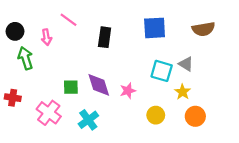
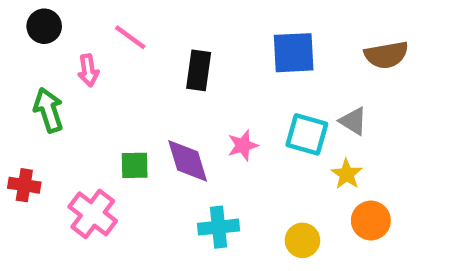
black circle: (15, 31) -> (44, 26), moved
pink star: (128, 91) -> (243, 145), moved
yellow circle: (156, 115) -> (302, 240), moved
cyan cross: (88, 120) -> (219, 227), moved, turned 30

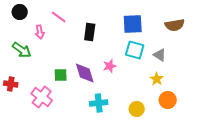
green arrow: (49, 110) -> (22, 50), turned 144
cyan square: (307, 134) -> (135, 50), moved

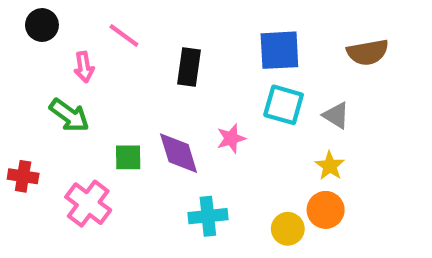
green arrow: (22, 50) -> (69, 115), moved
orange circle: (168, 100) -> (326, 210), moved

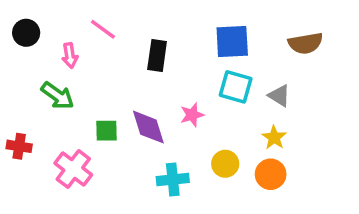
black circle: (42, 25) -> (26, 33), moved
yellow circle: (288, 229) -> (225, 164), moved

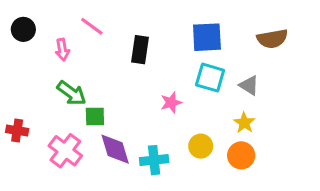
green arrow: (58, 96) -> (72, 93), moved
purple diamond: (148, 127) -> (115, 149), moved

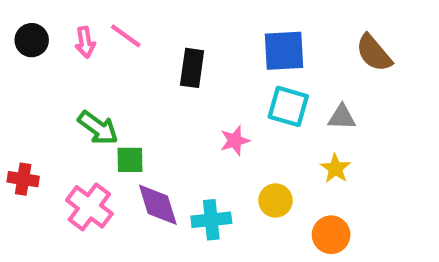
brown semicircle: (272, 39) -> (374, 53), turned 60
pink arrow: (62, 50) -> (85, 42), moved
gray triangle: (249, 85) -> (342, 117), turned -30
orange circle: (241, 155) -> (331, 235), moved

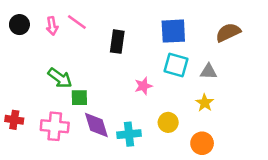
brown semicircle: (374, 53) -> (228, 32), turned 105
red cross: (23, 179) -> (14, 120), moved
pink cross: (89, 207) -> (55, 126), turned -32

